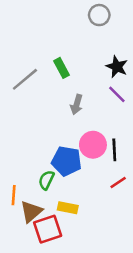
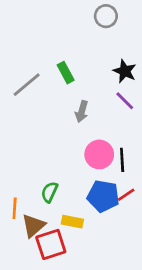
blue pentagon: (66, 161) -> (103, 196), moved

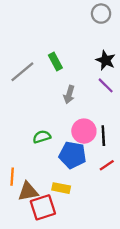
gray circle: (106, 16) -> (101, 14), moved
green semicircle: (50, 192) -> (42, 137), moved, turned 48
blue pentagon: (103, 196) -> (73, 155), moved
brown triangle: (33, 226) -> (28, 191), turned 30

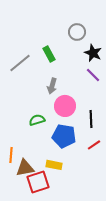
gray circle: (101, 14) -> (77, 32), moved
gray arrow: (69, 95) -> (52, 86), moved
pink circle: (84, 131) -> (65, 106), moved

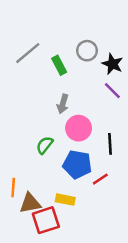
gray circle: (77, 32) -> (87, 51), moved
gray line: (20, 63) -> (28, 53), moved
green semicircle: (37, 120) -> (45, 145), turned -35
red line: (94, 145) -> (100, 179), moved

